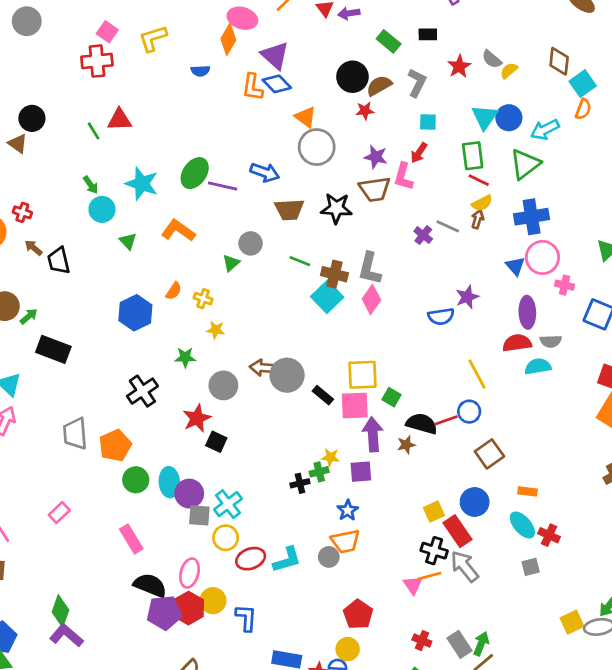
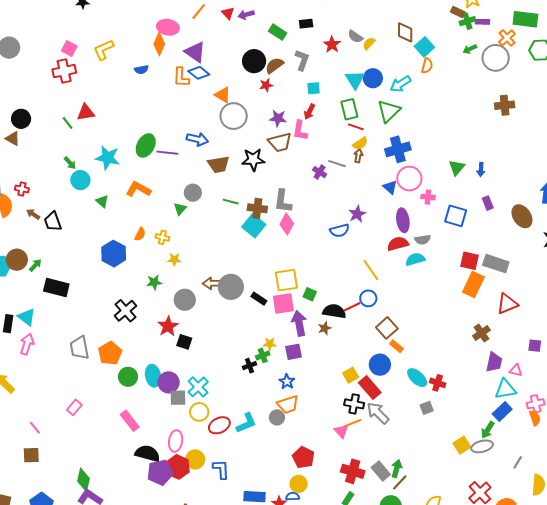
orange rectangle: (527, 491) -> (396, 346), moved, turned 40
red cross: (422, 641) -> (353, 471), size x1.6

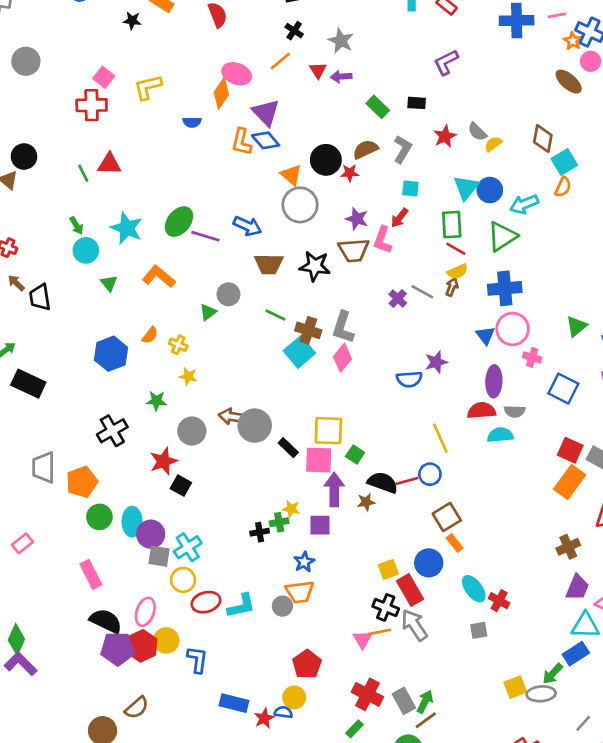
black circle: (254, 61) -> (326, 160), moved

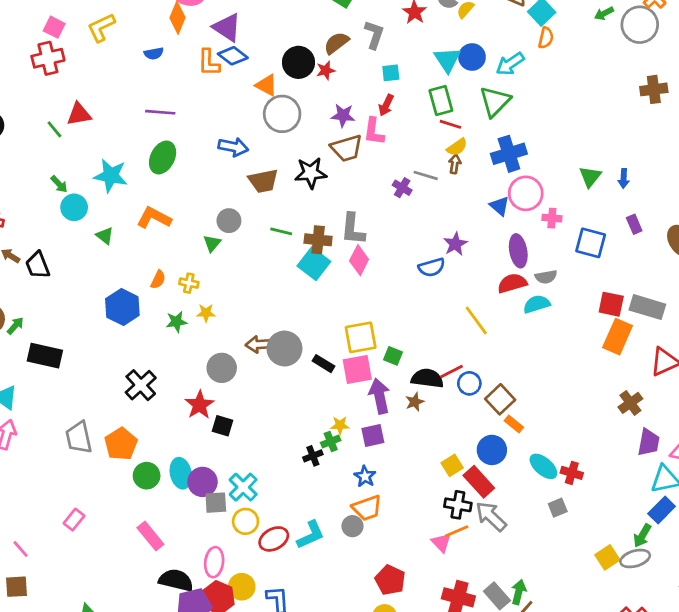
purple line: (205, 236) -> (160, 112), moved
green star: (156, 401) -> (177, 322), moved
blue circle: (430, 474) -> (469, 383), moved

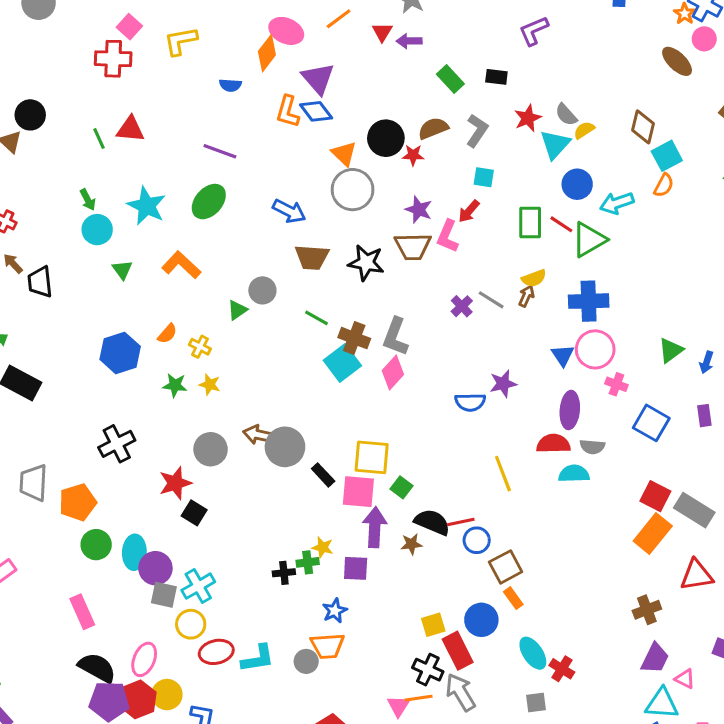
cyan triangle: (447, 60) -> (555, 144), moved
red line: (450, 124) -> (561, 224), moved

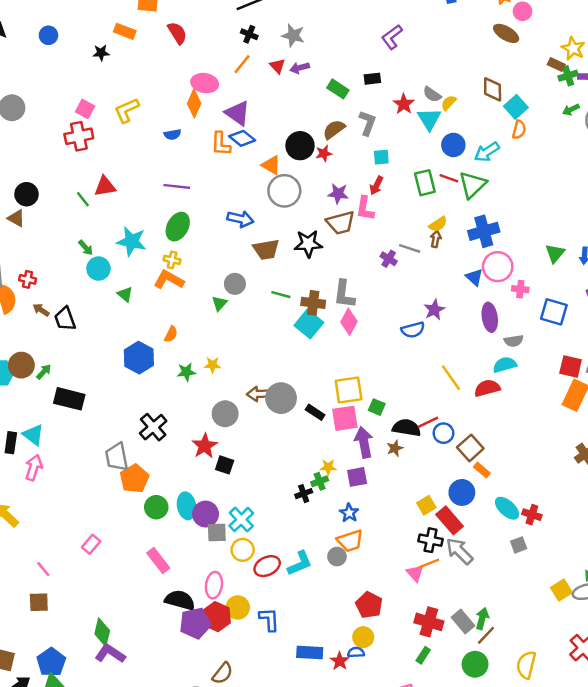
yellow cross: (200, 347) -> (172, 260), moved
red semicircle: (553, 444) -> (487, 388), moved
gray trapezoid: (33, 483) -> (117, 457), moved

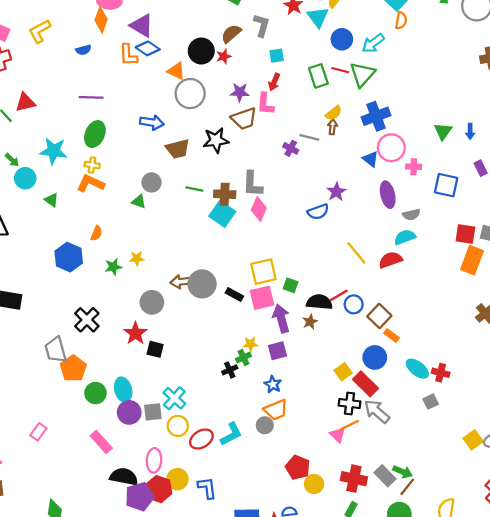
green triangle: (220, 303) -> (139, 202), turned -48
purple circle: (206, 514) -> (129, 412), moved
green arrow: (482, 619) -> (403, 472), turned 102
yellow circle: (363, 637) -> (314, 484), moved

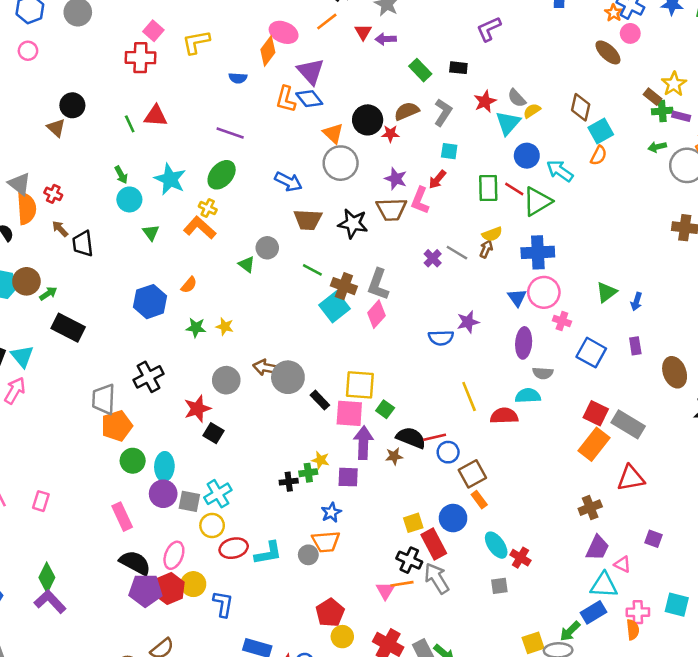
cyan arrow: (373, 43) -> (560, 171), turned 55
pink rectangle: (38, 432) -> (41, 501), moved, turned -36

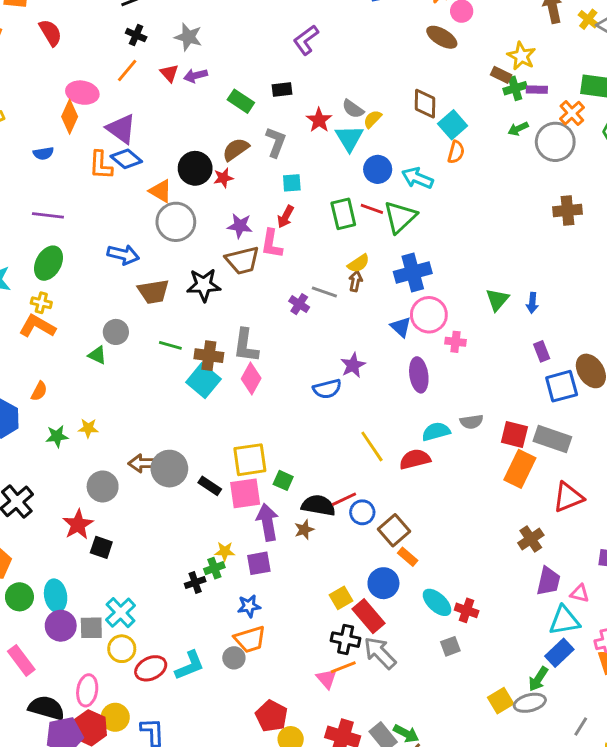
blue square: (591, 353) -> (562, 386), moved, turned -32
gray semicircle: (543, 373) -> (472, 422), moved
blue star: (331, 512) -> (249, 606), turned 30

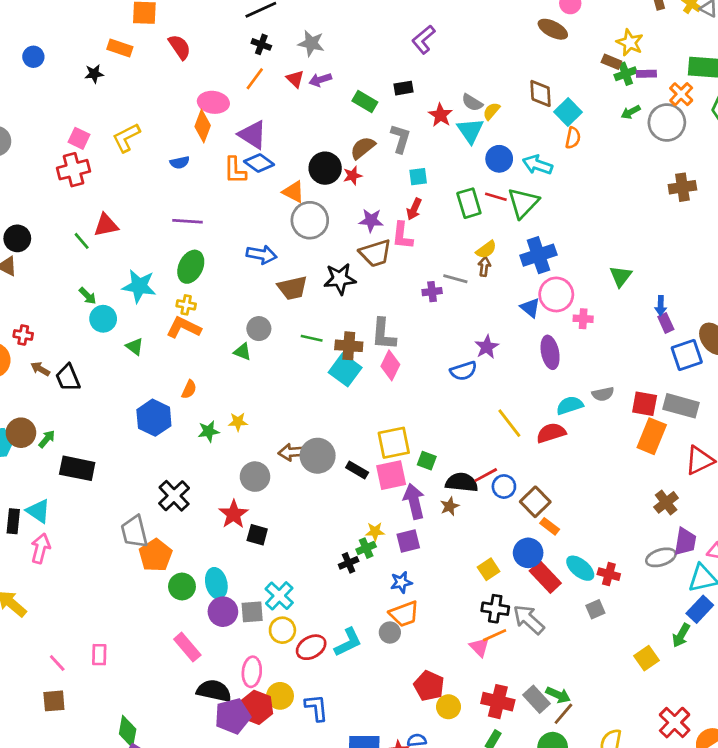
blue arrow: (532, 303) -> (661, 306), moved
purple cross: (299, 304) -> (432, 292), turned -36
red rectangle: (368, 616) -> (545, 577), moved
gray ellipse: (530, 703) -> (661, 557), moved

